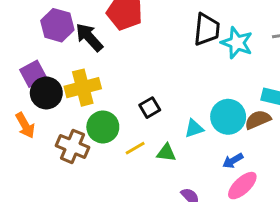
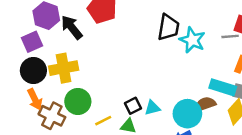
purple square: (33, 74) -> (32, 42), moved
black square: (150, 108) -> (133, 106), moved
cyan circle: (228, 117) -> (187, 114), moved
orange arrow: (25, 125) -> (35, 99), moved

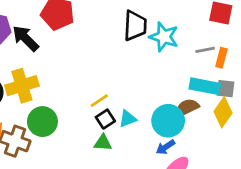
gray line: (230, 36) -> (205, 50), moved
yellow line: (103, 121) -> (99, 101), moved

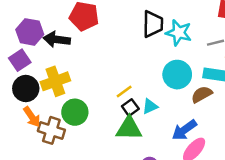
black arrow: (26, 38) -> (57, 39), turned -35
cyan circle: (168, 121) -> (177, 75), moved
green triangle: (103, 143) -> (129, 128), size x1.6
blue arrow: (165, 147) -> (184, 130), size x1.5

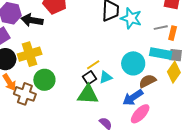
cyan circle: (177, 75) -> (133, 63), moved
yellow line: (124, 91) -> (93, 65), moved
brown semicircle: (202, 94) -> (148, 81), moved

